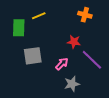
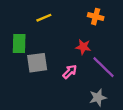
green rectangle: (19, 28) -> (19, 44), moved
gray star: (72, 84) -> (98, 98), moved

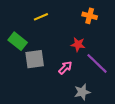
green rectangle: (19, 44) -> (18, 41), turned -54
gray star: (98, 98) -> (82, 92), moved

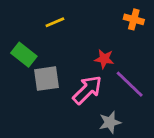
orange cross: (90, 16) -> (134, 19), moved
pink arrow: (65, 68) -> (87, 90), size x1.6

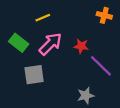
gray square: (46, 79) -> (34, 75), moved
pink arrow: (87, 90) -> (50, 44), moved

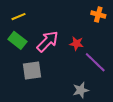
yellow line: (43, 18) -> (18, 17), moved

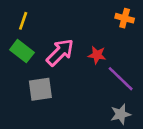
yellow line: (18, 17) -> (23, 21), turned -48
gray star: (81, 90) -> (121, 114), moved

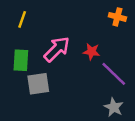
green rectangle: (22, 51) -> (21, 60), moved, turned 55
gray star: (121, 114) -> (114, 107), turned -30

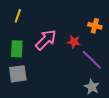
orange cross: (117, 17) -> (95, 26), moved
gray square: (38, 84) -> (18, 74), moved

